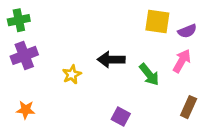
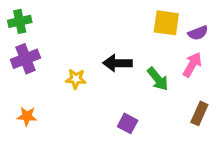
yellow star: (72, 74) -> (76, 79), turned 30

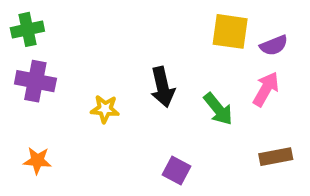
purple cross: (25, 59) -> (35, 81), turned 32
black arrow: (117, 63) -> (163, 87), turned -104
brown rectangle: (199, 113) -> (276, 157), turned 55

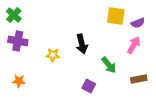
green cross: (27, 29) -> (14, 15), turned -35
green arrow: (218, 109) -> (109, 65), moved

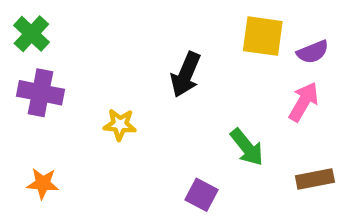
black arrow: (82, 44) -> (186, 75), moved, turned 36

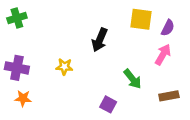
green cross: (31, 34) -> (17, 18), turned 30
purple semicircle: (313, 52) -> (168, 28), turned -42
purple cross: (40, 93) -> (17, 68), moved

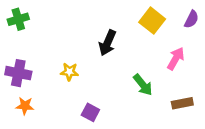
yellow square: (141, 19) -> (152, 21), turned 30
purple semicircle: (168, 28) -> (191, 19), moved
purple square: (108, 104) -> (90, 112), moved

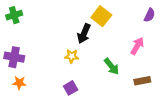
yellow square: (152, 21) -> (101, 16), moved
yellow star: (69, 72) -> (72, 56), moved
purple square: (90, 112) -> (71, 88), turned 32

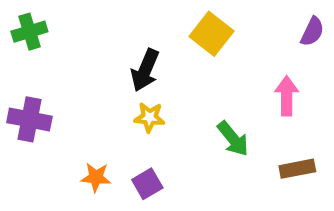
black arrow: (84, 34) -> (145, 70), moved
pink arrow: (137, 46) -> (287, 96), turned -30
orange star: (19, 83) -> (96, 177), moved

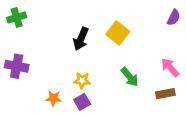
yellow square: (212, 34) -> (118, 33), moved
pink arrow: (287, 96) -> (170, 67), moved, turned -42
yellow star: (149, 117) -> (82, 81), moved

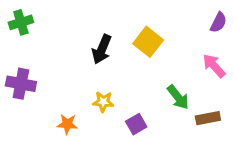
pink arrow: (170, 67) -> (214, 66), moved
green arrow: (130, 77) -> (178, 97), moved
purple square: (82, 102) -> (136, 124), moved

